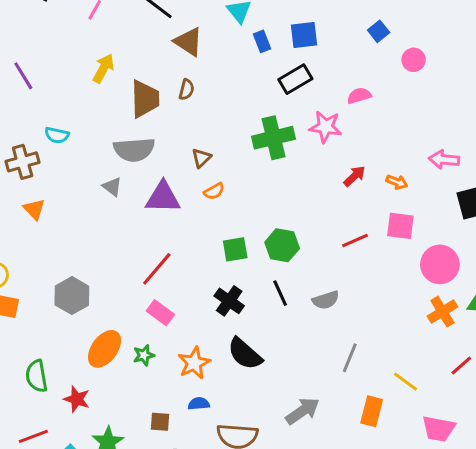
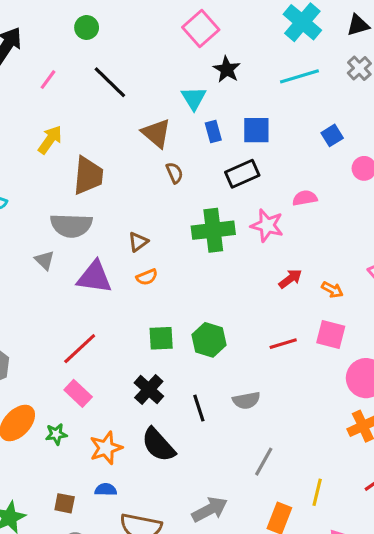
brown triangle: (188, 42) -> (156, 133), moved
brown semicircle: (186, 90) -> (174, 173), moved, turned -45
black line: (280, 293) -> (199, 408), moved
yellow line: (405, 382) -> (317, 492), turned 60

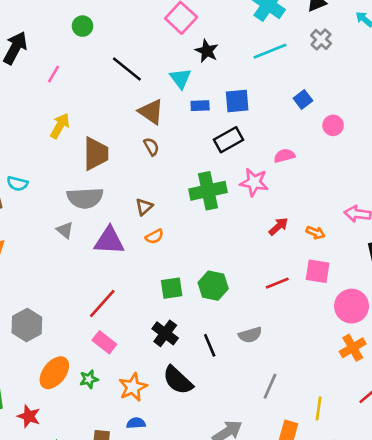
black line: (110, 82) -> (127, 69), moved
blue rectangle: (213, 131) -> (200, 106), turned -72
brown semicircle: (174, 173) -> (151, 147), moved

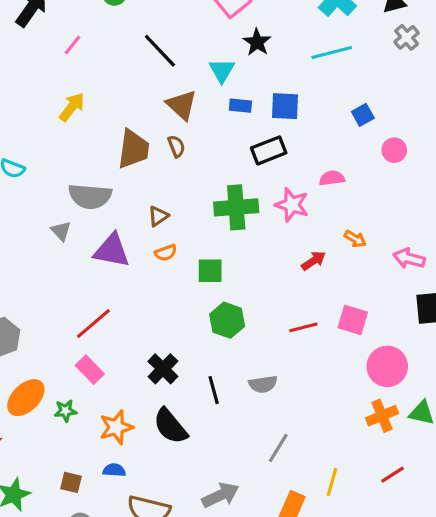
gray cross: (321, 39) -> (407, 37), moved
brown trapezoid: (96, 154) -> (133, 149), moved
orange arrow: (315, 233) -> (355, 239), moved
green square: (172, 288) -> (210, 271), moved

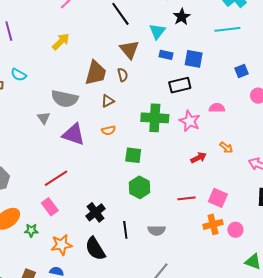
brown triangle: (158, 216) -> (108, 101), moved
orange semicircle: (166, 253) -> (108, 130), moved
pink circle: (387, 366) -> (235, 230), size x0.6
orange cross: (382, 416) -> (213, 224), moved

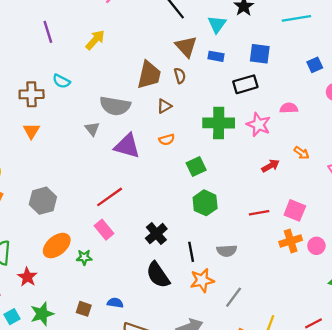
yellow arrow: (61, 42) -> (95, 40), moved
blue rectangle: (166, 55) -> (216, 56), moved
green square: (133, 155) -> (196, 166), turned -30
orange star: (61, 245) -> (202, 280), moved

